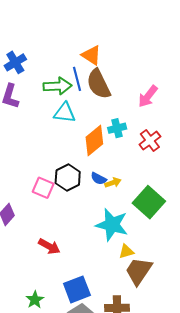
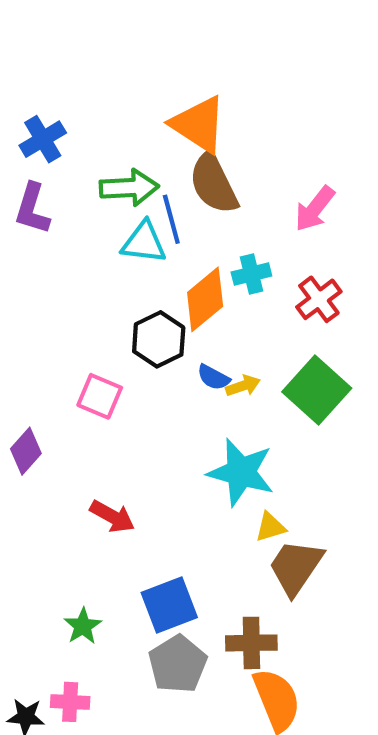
orange triangle: (91, 55) -> (199, 124), size x1.4
blue line: (77, 79) -> (171, 219), moved
black hexagon: (68, 177) -> (159, 339), moved
green square: (149, 202) -> (317, 390), moved

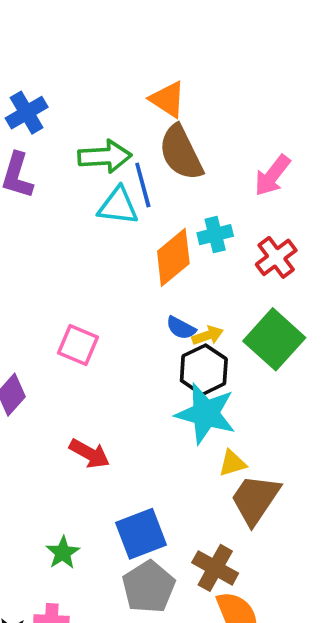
orange triangle: (199, 124) -> (168, 99), size x0.7
black hexagon: (159, 339) -> (204, 370), moved
brown cross: (251, 643) -> (215, 568), turned 30

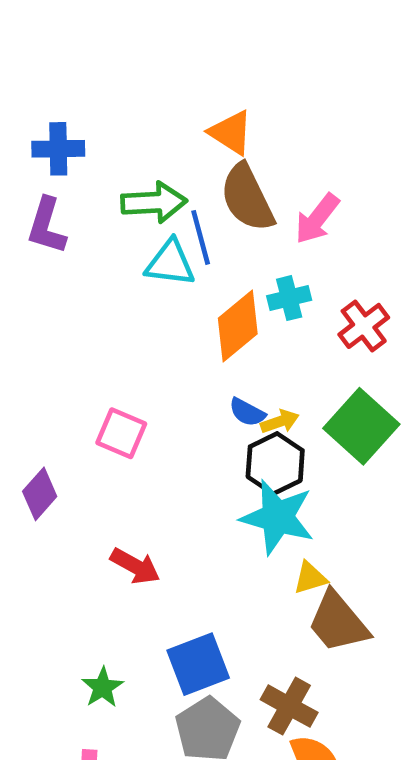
blue cross: (27, 113) -> (58, 149), turned 30
pink arrow: (272, 175) -> (317, 219), moved
brown trapezoid: (255, 499) -> (338, 622), turned -74

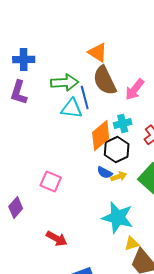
black hexagon: (275, 464) -> (117, 150), moved

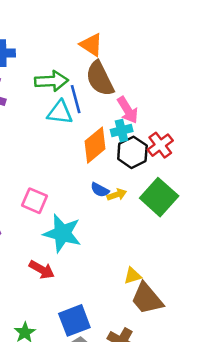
pink arrow: (135, 90) -> (128, 110), moved, turned -70
black hexagon: (117, 150) -> (132, 152), moved
cyan star: (118, 218) -> (62, 233), moved

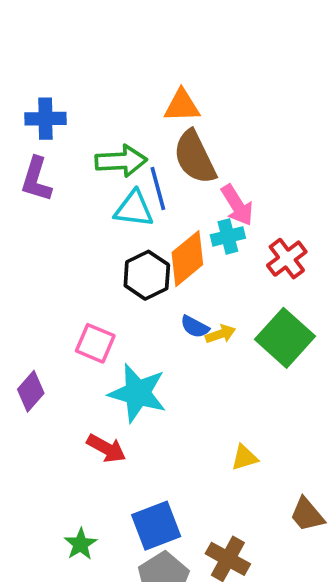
orange triangle: (91, 45) -> (182, 106), turned -35
black hexagon: (132, 152) -> (147, 275), moved
brown trapezoid: (147, 299) -> (307, 515), moved, size x0.7

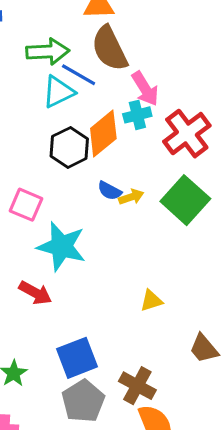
blue line: (158, 189) -> (79, 75), turned -45
cyan triangle: (134, 209) -> (58, 92), turned -33
red cross: (287, 259) -> (187, 134), size x1.4

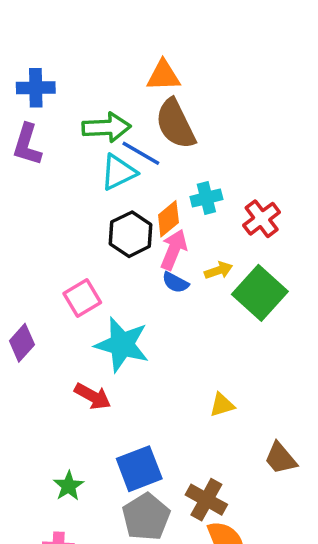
pink arrow: (145, 89) -> (174, 250), moved, turned -126
orange diamond: (103, 134) -> (168, 219), size x0.7
red cross: (187, 134) -> (262, 219), size x0.7
yellow arrow: (131, 197) -> (218, 270), moved
pink square: (26, 205) -> (82, 298), turned 36

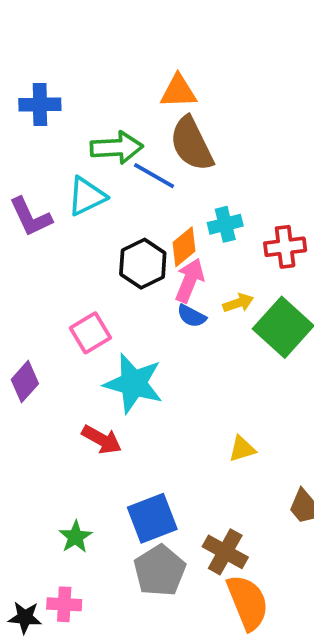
purple L-shape: (27, 145) -> (31, 217), moved, turned -42
cyan triangle: (119, 172) -> (87, 196), moved
red cross: (262, 219) -> (285, 247), turned 30

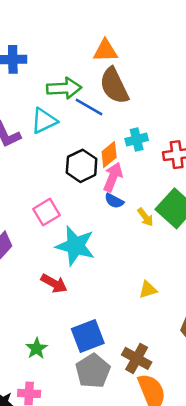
yellow arrow: (238, 303) -> (145, 217), moved, turned 72

